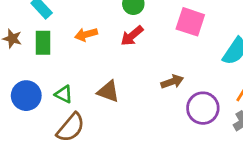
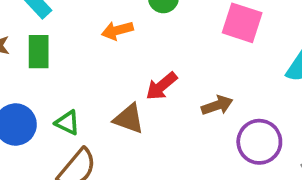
orange arrow: (86, 34) -> (117, 30), moved
red arrow: (132, 36) -> (161, 86), moved

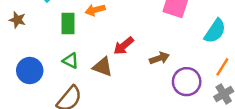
green rectangle: (39, 52) -> (68, 24), moved
green triangle: (67, 123) -> (70, 61), moved

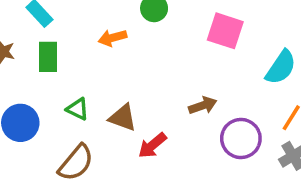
green rectangle: (68, 24) -> (48, 57), moved
red arrow: (124, 46) -> (152, 145), moved

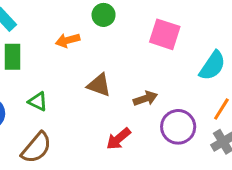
brown triangle: (123, 118) -> (99, 85), moved
red arrow: (152, 145) -> (118, 139), moved

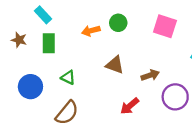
green circle: (104, 15) -> (118, 23), moved

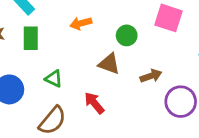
green circle: (118, 23) -> (127, 35), moved
red arrow: (130, 106) -> (94, 103), moved, turned 90

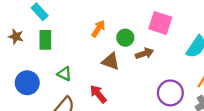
orange arrow: (81, 23) -> (98, 29), moved, turned 138
brown arrow: (151, 76) -> (144, 53), moved

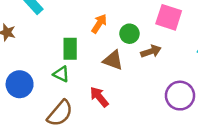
green rectangle: (45, 40) -> (70, 49), moved

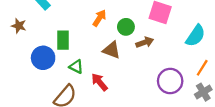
green rectangle: (70, 49) -> (63, 40), moved
green triangle: (61, 74) -> (76, 67), moved
blue circle: (20, 84) -> (43, 58), moved

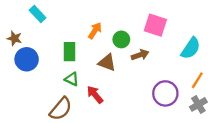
green rectangle: (63, 40) -> (70, 52), moved
blue circle: (43, 58) -> (27, 59), moved

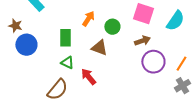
cyan semicircle: (191, 48) -> (175, 21), moved
brown arrow: (140, 55) -> (142, 41), moved
purple circle: (165, 93) -> (153, 62), moved

